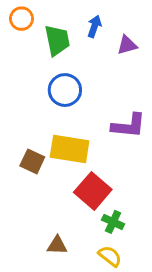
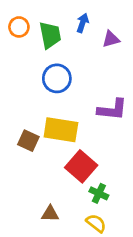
orange circle: (21, 19) -> (19, 27), moved

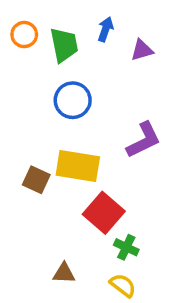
purple L-shape: (112, 110) -> (144, 140), turned -32

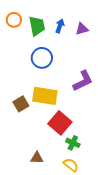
blue arrow: (106, 29) -> (60, 26), moved
brown square: (36, 180) -> (21, 104), turned 35

